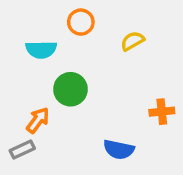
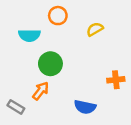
orange arrow: (38, 120) -> (41, 91), moved
gray rectangle: (22, 150) -> (16, 107), turned 56

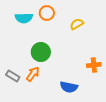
cyan semicircle: (29, 35) -> (24, 18), moved
gray rectangle: (16, 107) -> (13, 76), moved

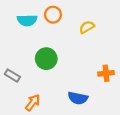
orange arrow: (33, 74) -> (33, 103), moved
gray rectangle: (13, 76) -> (12, 76), moved

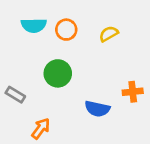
orange circle: (53, 15) -> (66, 30), moved
blue semicircle: (78, 98) -> (97, 109), moved

